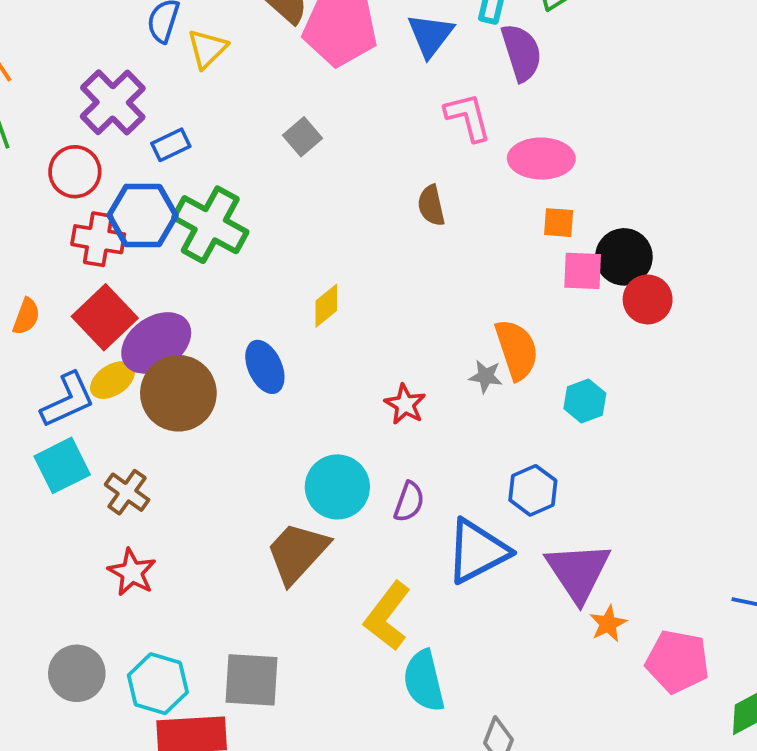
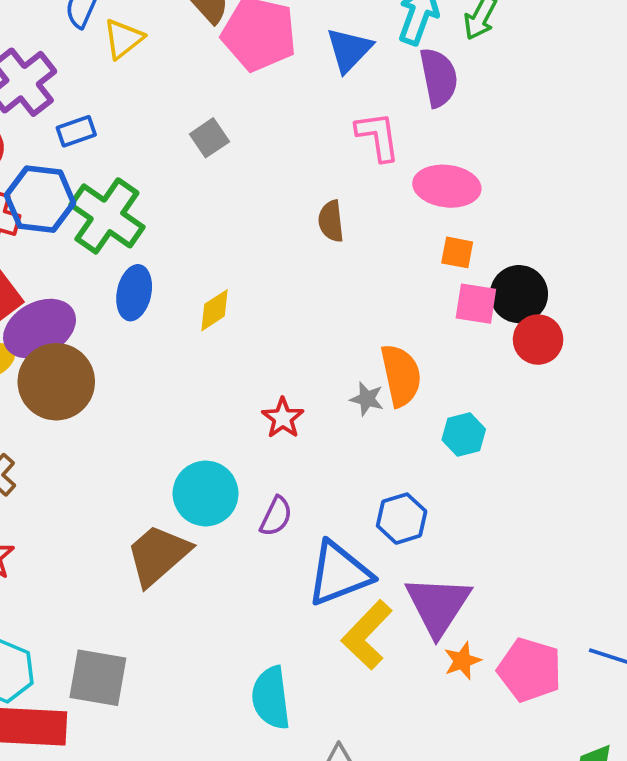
blue ellipse: (265, 367) -> (134, 293), moved, turned 30
yellow L-shape: (387, 616) -> (367, 635), moved
pink pentagon: (677, 661) -> (530, 670), moved

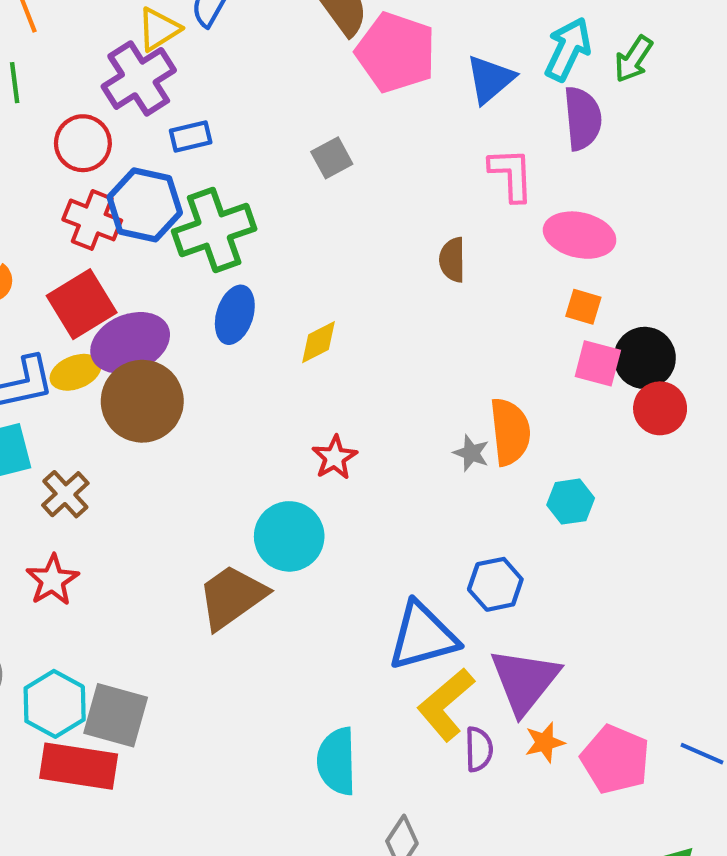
yellow triangle: (123, 39) -> (159, 29), moved
green cross: (107, 216) -> (214, 230), turned 30
red star: (283, 418) -> (335, 457), moved
purple semicircle: (276, 516) -> (479, 749), moved, turned -33
gray square: (98, 678) -> (116, 715), moved

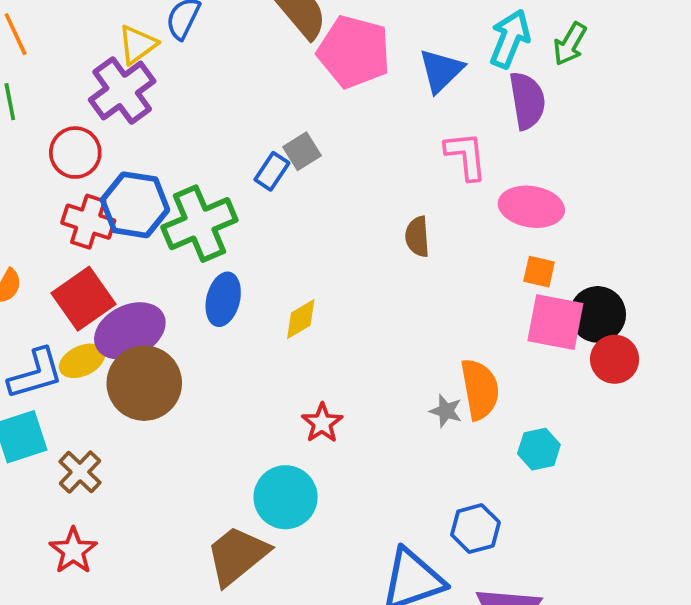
blue rectangle: (191, 136) -> (272, 171), moved, turned -39
pink square: (598, 363) -> (555, 322), size x1.4

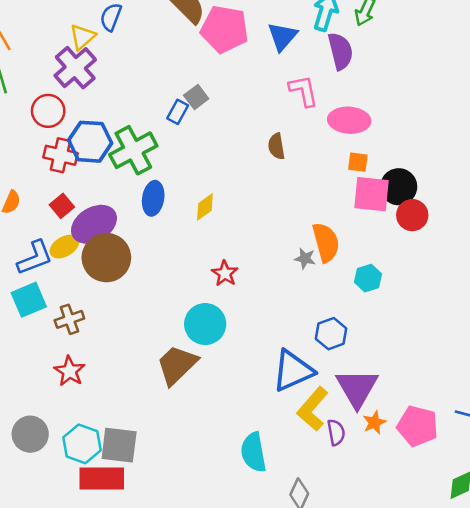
red square: (84, 299) -> (62, 206), size x0.6
brown cross: (80, 472) -> (69, 319), turned 32

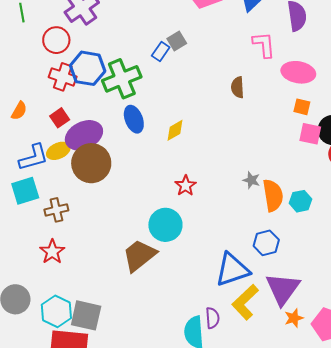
pink square: (372, 194) -> (310, 134), size x0.7
blue ellipse: (153, 198) -> (134, 119), turned -36
orange semicircle: (326, 242) -> (273, 195), moved
purple semicircle: (336, 432) -> (212, 318), moved

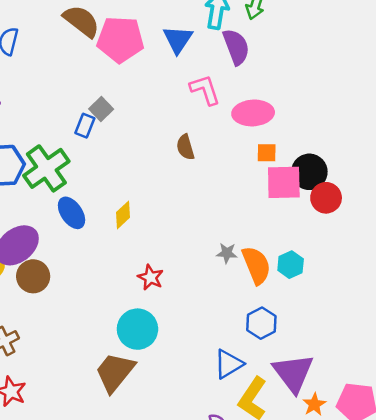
pink square: (310, 134) -> (284, 182), size x1.4
brown circle: (91, 163) -> (33, 276), size x0.7
blue triangle: (232, 270) -> (229, 364), size x0.7

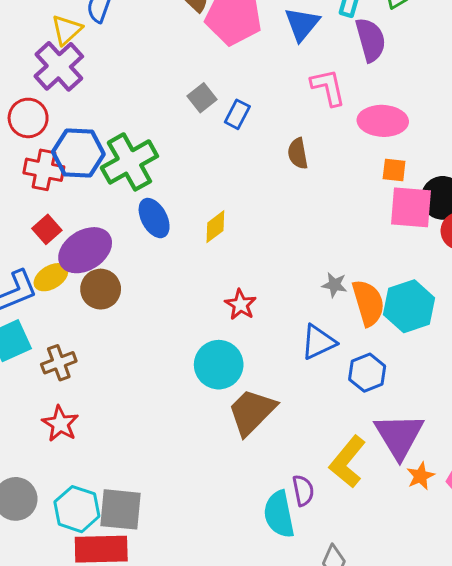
blue rectangle: (85, 126) -> (237, 114), moved
cyan hexagon: (291, 265) -> (409, 306), size x1.6
blue triangle: (229, 364) -> (318, 342), moved
brown trapezoid: (115, 372) -> (252, 412), moved

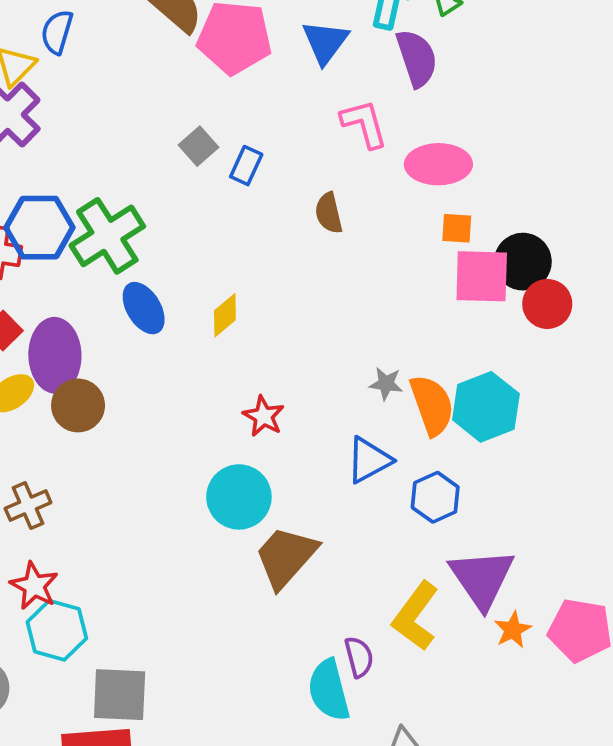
purple ellipse: (85, 250) -> (55, 355), turned -56
cyan hexagon: (77, 509) -> (57, 630), moved

